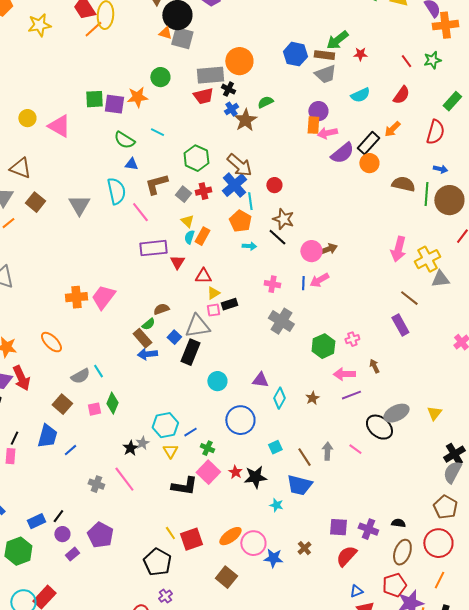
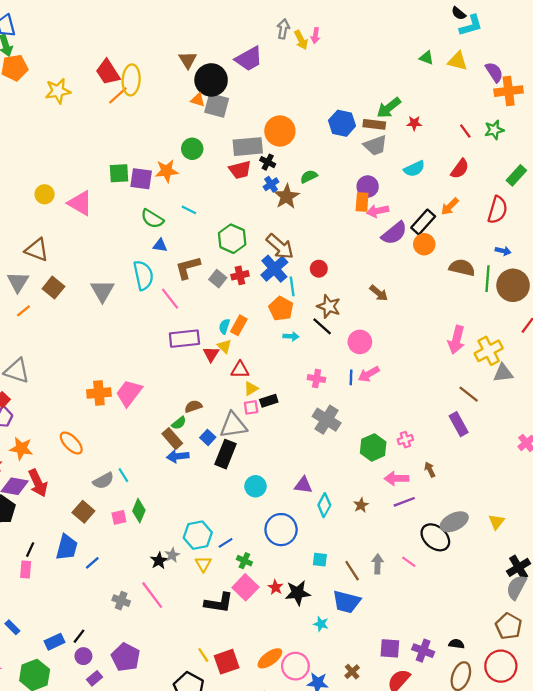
yellow triangle: (187, 221) -> (224, 346), moved
brown arrow: (328, 249) -> (379, 293), moved, turned 60
cyan square: (275, 447) -> (320, 560), turned 32

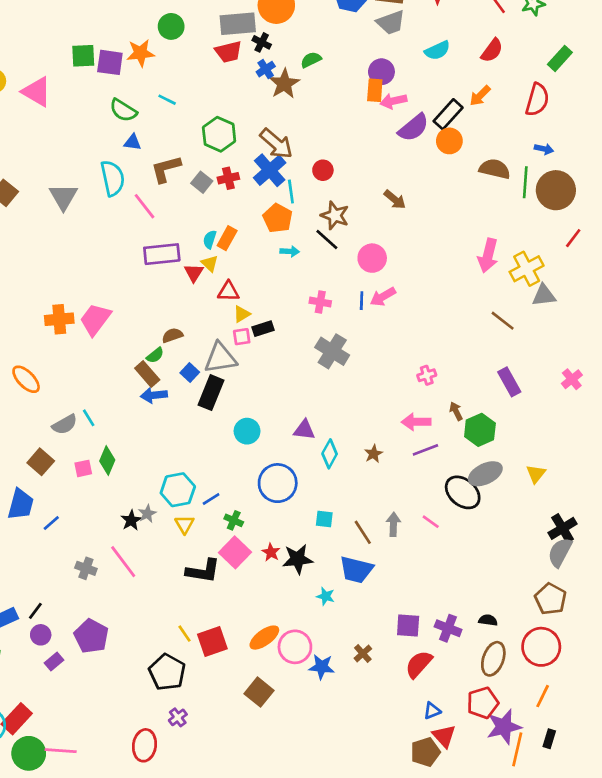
purple rectangle: (459, 424) -> (509, 382), moved
green hexagon: (373, 447) -> (480, 430), moved

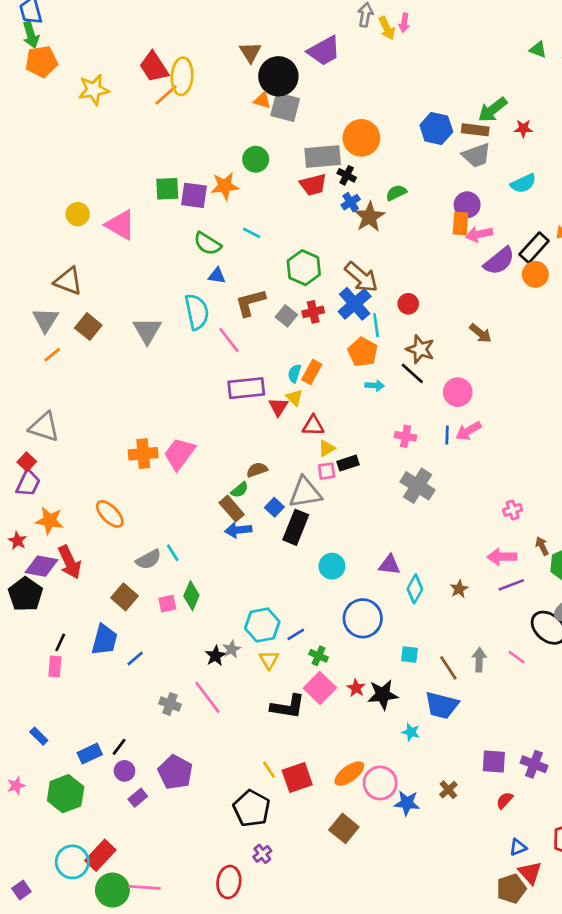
red semicircle: (419, 664) -> (505, 800), size x0.6

